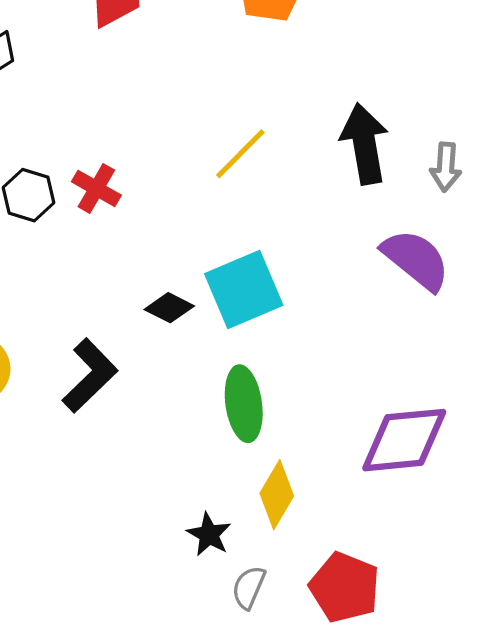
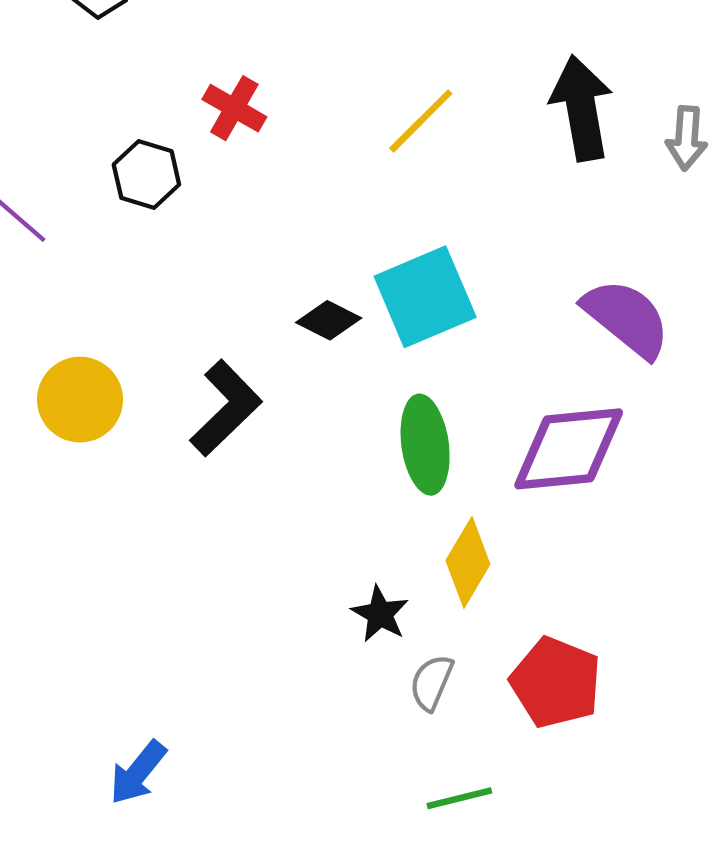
red cross: (96, 188) -> (234, 108), moved
purple semicircle: (416, 260) -> (627, 318), moved
purple diamond: (404, 440) -> (569, 449), moved

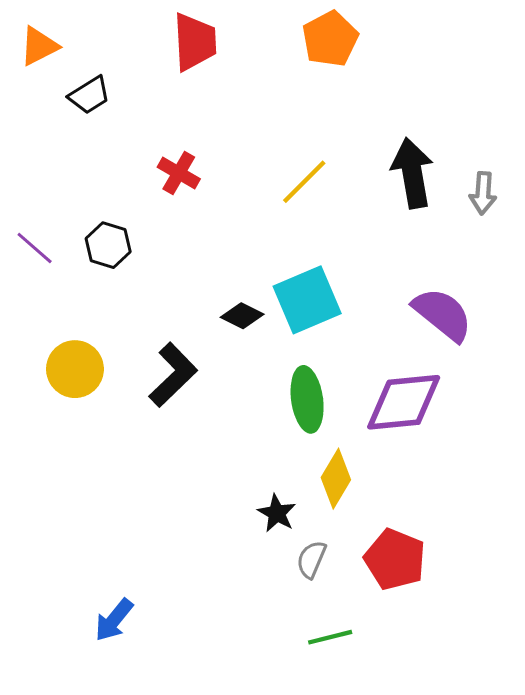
black hexagon: (146, 175) -> (108, 245), moved

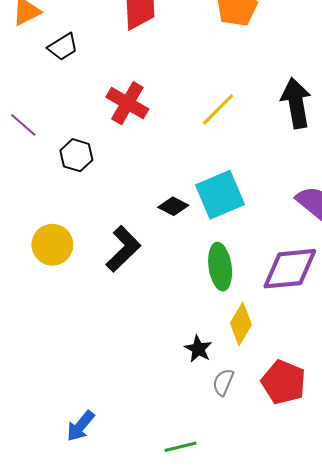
red cross: (179, 173) -> (127, 103), size x1.4
purple line: (35, 248) -> (23, 125), moved
green line: (330, 637) -> (181, 447), moved

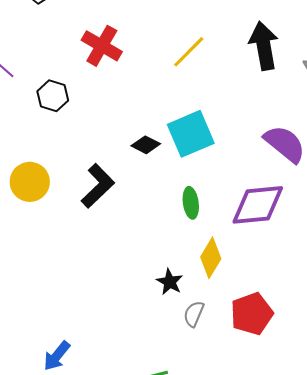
green ellipse: (220, 267) -> (191, 203), size x0.7
red pentagon: (284, 382) -> (252, 314), turned 30

